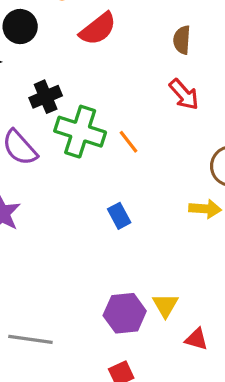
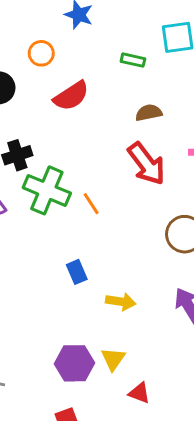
brown semicircle: (182, 40) -> (149, 113), turned 70
red arrow: (184, 94) -> (147, 164), size x1.4
yellow arrow: (205, 209) -> (121, 302), moved

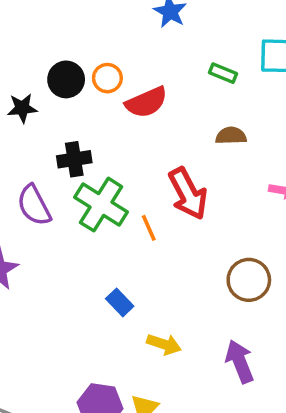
orange circle: (41, 53) -> (107, 78), moved
red arrow: (147, 164) -> (188, 194), moved
blue rectangle: (77, 272) -> (120, 302), turned -30

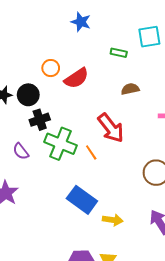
black circle: (66, 79) -> (28, 95), moved
purple semicircle: (34, 205) -> (21, 151), size x0.7
blue rectangle: (120, 302) -> (82, 200), size x1.8

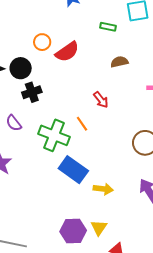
red arrow: (111, 128) -> (101, 100), size x0.6
green cross: (60, 144) -> (54, 135), moved

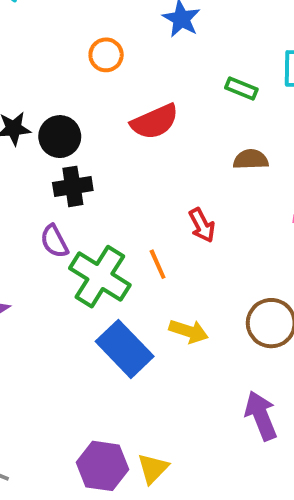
orange circle: (42, 42) -> (106, 55), moved
purple semicircle: (14, 123) -> (54, 241), moved
yellow arrow: (103, 189) -> (189, 331), moved

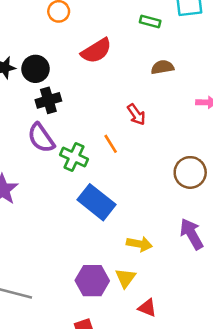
purple semicircle: (54, 241) -> (41, 138), size x1.4
green cross: (100, 277) -> (74, 157), size x0.7
yellow arrow: (189, 331) -> (139, 244), moved

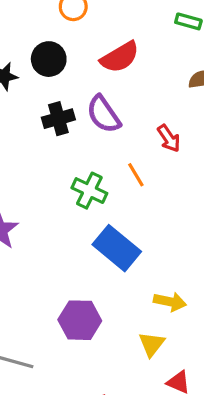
black circle: (35, 69) -> (49, 59), moved
purple semicircle: (41, 138) -> (104, 114), moved
purple hexagon: (92, 281) -> (80, 320), moved

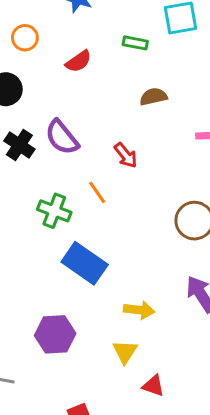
red semicircle: (120, 57) -> (78, 61), moved, size x0.7
black cross: (58, 119) -> (19, 145), turned -36

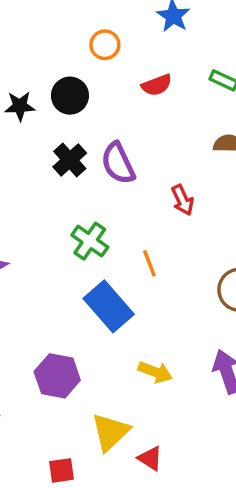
orange line: (97, 192) -> (149, 263), moved
yellow triangle: (125, 352) -> (110, 432), moved, size x1.4

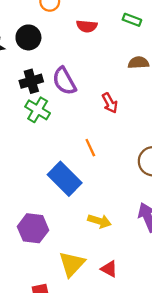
red semicircle: (157, 85) -> (87, 26), turned 30
black cross: (70, 160) -> (31, 81), turned 30
green cross: (90, 241) -> (38, 110), moved
red triangle: (150, 458) -> (109, 269), moved

